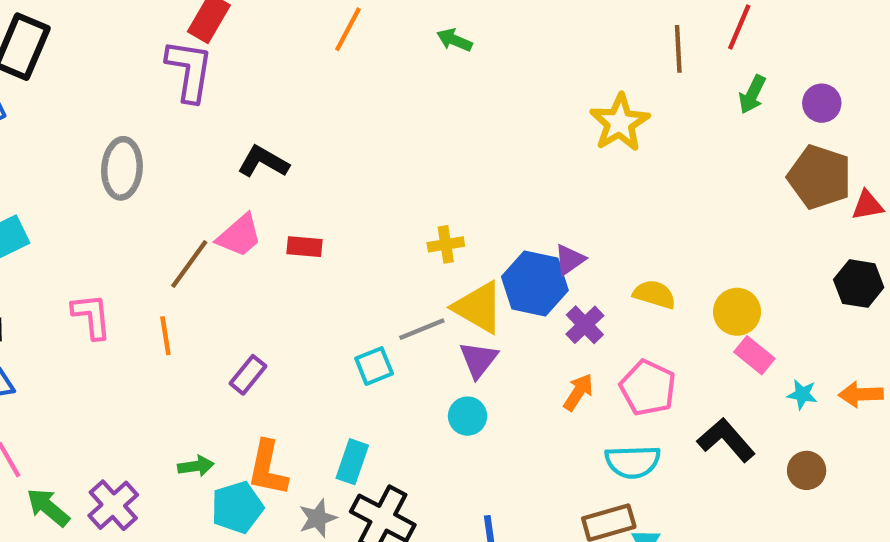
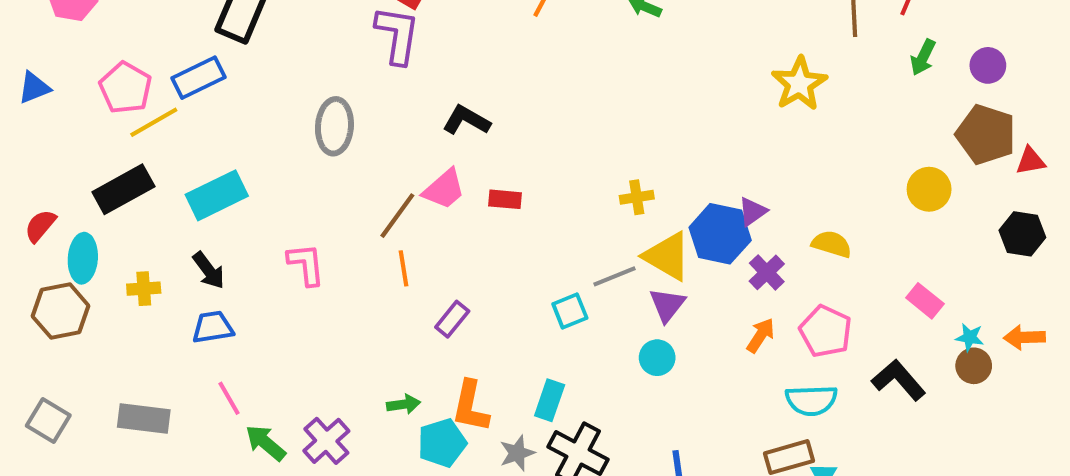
yellow circle: (737, 312) -> (929, 189), moved
orange line: (165, 336) -> (403, 268), moved
brown circle: (807, 470) -> (974, 366), moved

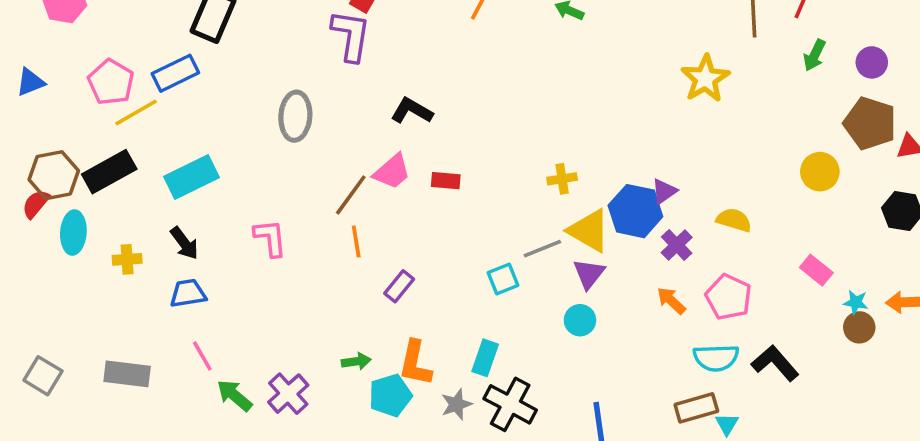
brown hexagon: (61, 311) -> (54, 175), moved
orange arrow: (761, 335) -> (671, 301), turned -80
black L-shape: (899, 380) -> (775, 363), moved

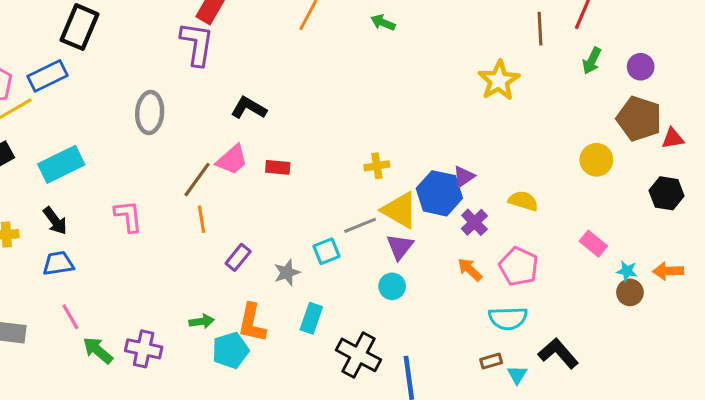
black L-shape: (775, 363) -> (558, 353), moved
purple cross: (288, 394) -> (144, 349), turned -36
gray star: (456, 404) -> (287, 273), moved
black cross: (510, 404) -> (359, 355), moved
brown rectangle: (696, 408) -> (491, 361), size x0.6

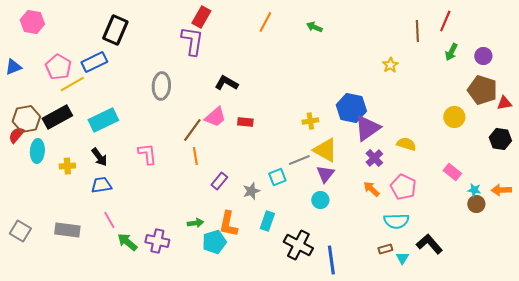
yellow star: (499, 80) -> (390, 65), size x0.6
purple triangle: (464, 177) -> (367, 128), size x1.8
blue hexagon: (439, 193) -> (351, 108), moved

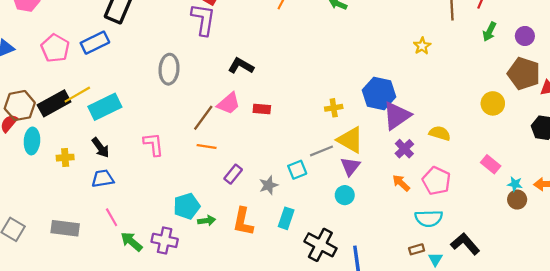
yellow line: (72, 84) -> (77, 95), moved
orange line: (195, 156) -> (207, 147), turned -72
cyan pentagon: (214, 242) -> (187, 206), moved

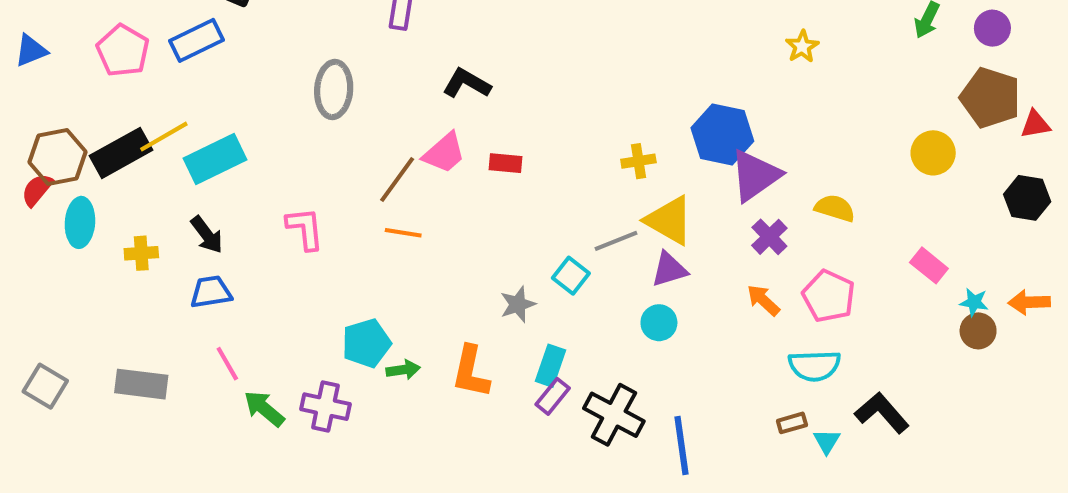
purple triangle: (350, 166) -> (669, 270), turned 35
cyan square: (297, 170) -> (571, 276), turned -30
purple rectangle: (233, 174) -> (553, 396), moved

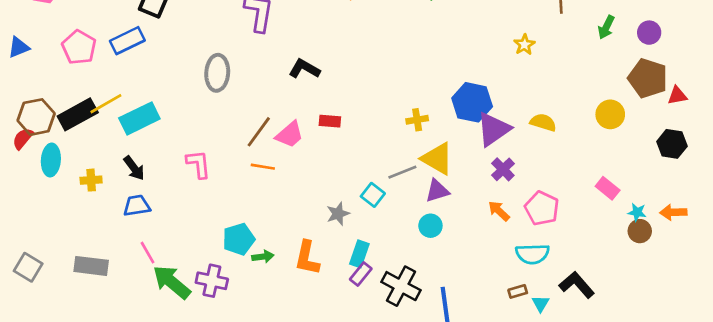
pink trapezoid: (444, 153) -> (290, 135), moved
yellow semicircle: (835, 208) -> (543, 122), moved
green arrow: (264, 409) -> (172, 282), size x1.4

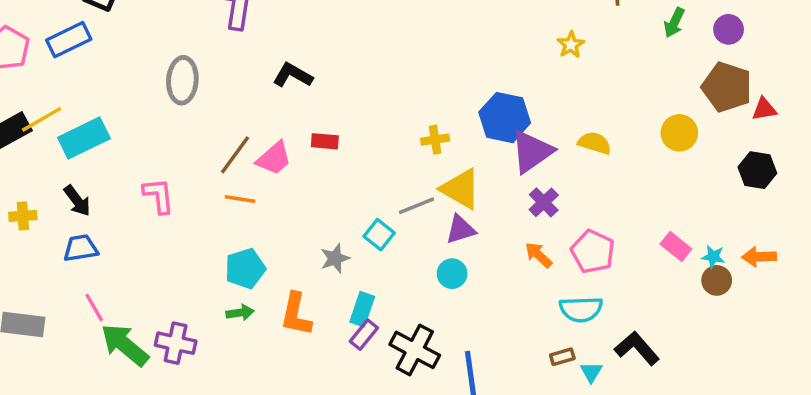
pink rectangle: (608, 188) -> (676, 246), moved
cyan pentagon: (239, 239) -> (245, 269), moved

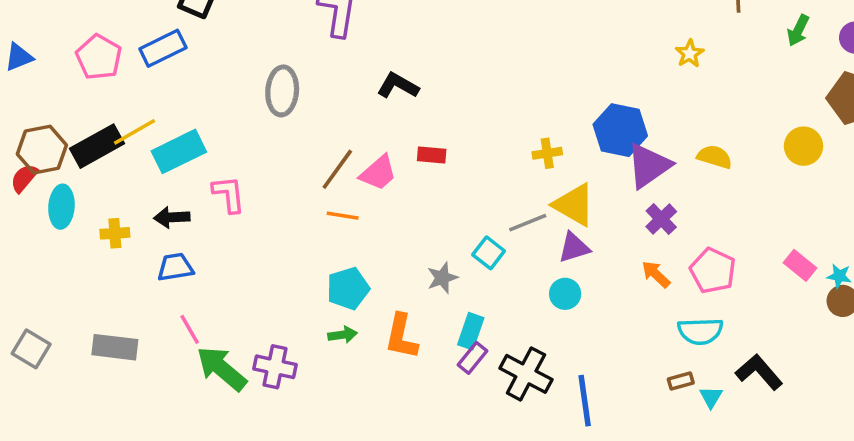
pink L-shape: (159, 196) -> (229, 194), moved
black arrow: (77, 201) -> (172, 217), turned 124

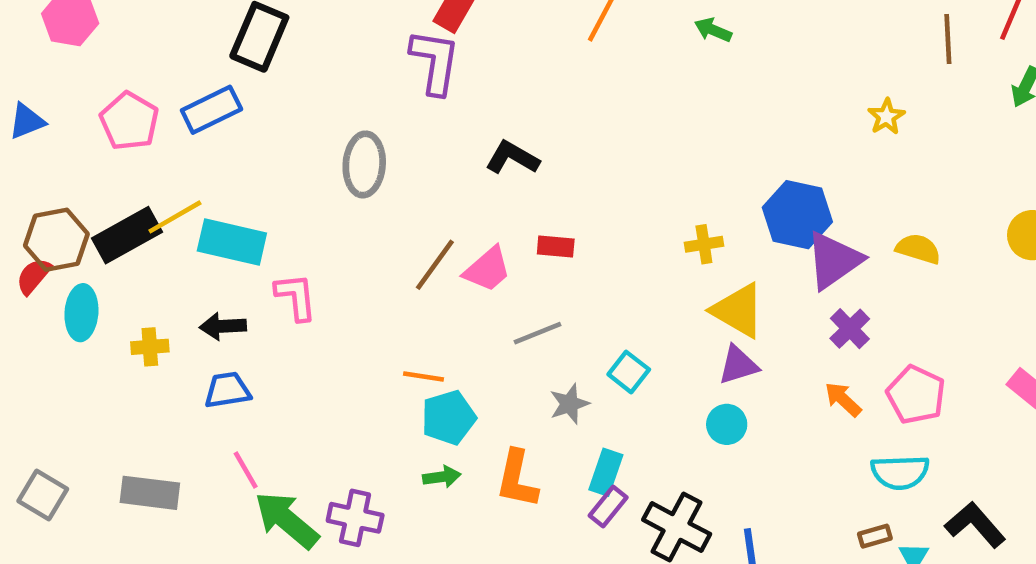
cyan rectangle: (179, 151) -> (232, 242), turned 39
orange line: (343, 216) -> (423, 377), moved
gray line: (528, 223) -> (537, 333), moved

